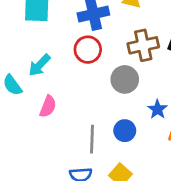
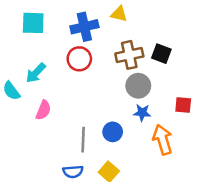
gray circle: (125, 79) -> (138, 86), moved
blue star: (157, 109) -> (142, 113), turned -30

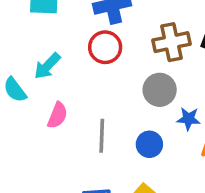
gray circle: (138, 86) -> (160, 90), moved
gray line: (83, 140) -> (102, 136), moved

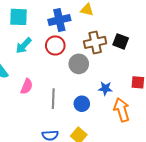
cyan arrow: (47, 66) -> (24, 46), moved
gray circle: (160, 90) -> (79, 64), moved

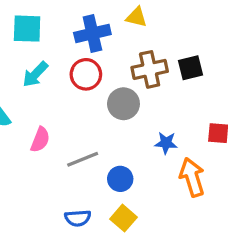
black square: (121, 41) -> (190, 68), turned -35
gray line: (53, 99) -> (83, 159), turned 66
blue circle: (82, 104) -> (120, 179), moved

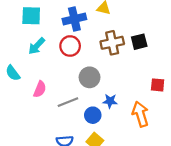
gray circle: (123, 104) -> (90, 77), moved
blue star: (166, 143) -> (110, 101), moved

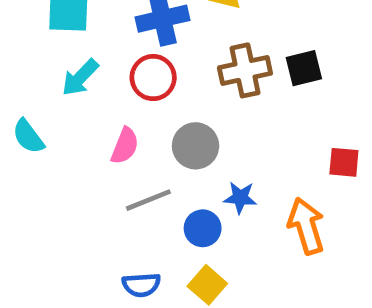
pink semicircle: (40, 89) -> (125, 146), moved

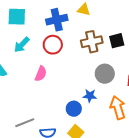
gray circle: (196, 146) -> (105, 74), moved
gray line: (148, 200) -> (25, 123), moved

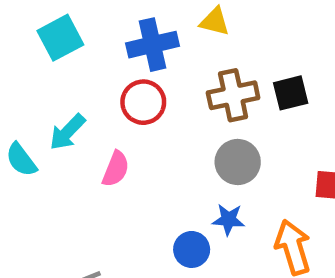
cyan square: (17, 17) -> (60, 38), turned -30
cyan arrow: (22, 45) -> (67, 132), moved
gray circle: (105, 74) -> (238, 162), moved

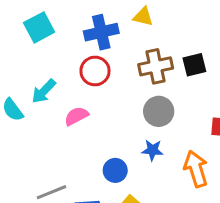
pink semicircle: (116, 169) -> (76, 116), turned -140
blue circle: (192, 249) -> (115, 170), moved

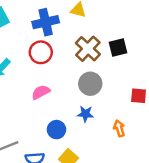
brown cross: (156, 66) -> (88, 49), turned -35
pink semicircle: (76, 116) -> (41, 92), moved
orange arrow: (196, 169) -> (119, 128), size x0.6

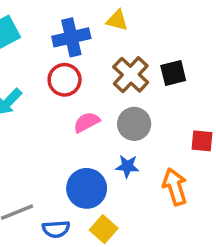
pink semicircle: (41, 92) -> (87, 122), moved
orange arrow: (119, 128) -> (175, 187), size x1.5
blue circle: (56, 130) -> (87, 188), size x1.5

